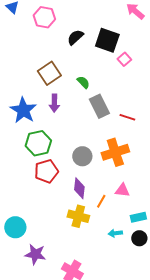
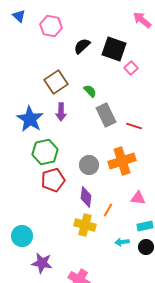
pink triangle: (122, 190) -> (138, 198), moved

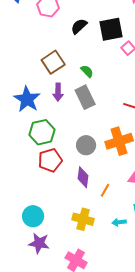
black square: (114, 49) -> (111, 29), turned -30
gray rectangle: (106, 115) -> (85, 97), moved
yellow cross: (85, 225) -> (83, 219), moved
cyan circle: (22, 236) -> (33, 216), moved

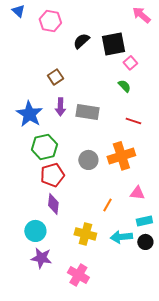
brown square: (53, 62) -> (55, 77), size x0.7
green semicircle: (87, 71) -> (124, 86), moved
gray rectangle: (85, 97) -> (87, 112), turned -55
purple diamond: (83, 177) -> (53, 204), moved
cyan arrow: (119, 222) -> (121, 237), size x1.5

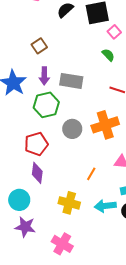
green hexagon: (44, 147) -> (46, 105), moved

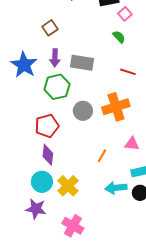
cyan circle: (19, 200) -> (42, 182), moved
yellow cross: (69, 203) -> (68, 186), moved, turned 30

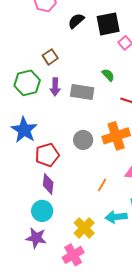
green semicircle: (119, 37) -> (108, 75), moved
blue star: (24, 65) -> (24, 130), moved
green hexagon: (57, 87) -> (27, 83), moved
yellow cross: (68, 186) -> (84, 228), moved
pink cross: (73, 226) -> (73, 255), turned 30

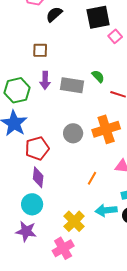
black semicircle: (76, 21) -> (54, 14), moved
brown square: (50, 57) -> (40, 50), turned 35
green semicircle: (108, 75) -> (98, 76), moved
green hexagon: (27, 83) -> (17, 90), moved

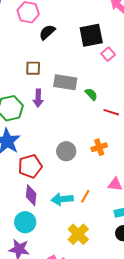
gray rectangle: (72, 85) -> (65, 82), moved
orange cross: (106, 129) -> (99, 147), size x0.6
cyan arrow: (106, 210) -> (62, 199), moved
yellow cross: (74, 221) -> (78, 234), moved

